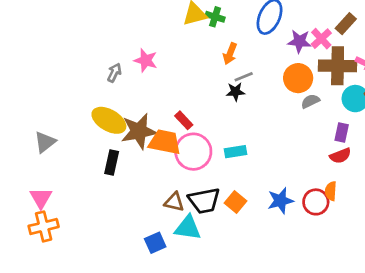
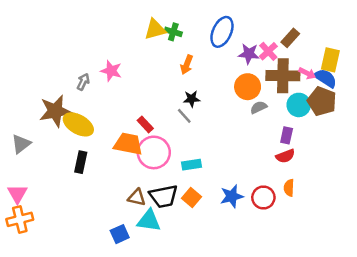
gray line: (244, 77) -> (184, 116), moved, turned 70
brown star: (139, 131) -> (55, 111), moved
cyan rectangle: (235, 152) -> (192, 165), moved
orange semicircle: (331, 191) -> (289, 188), moved

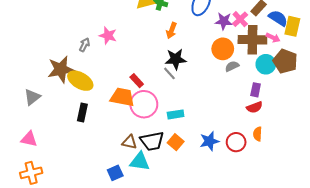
blue semicircle: (326, 78) -> (278, 18), moved
black star: (192, 99) -> (176, 59), size x1.5
pink triangle: (17, 194) -> (29, 139), turned -48
orange cross: (20, 219) -> (31, 173), moved

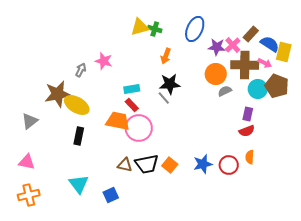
cyan rectangle: (176, 114) -> (132, 89), moved
cyan triangle: (140, 162) -> (79, 184), moved, turned 45

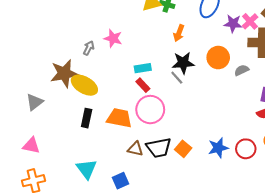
orange circle: (216, 74) -> (218, 58), moved
orange trapezoid: (118, 121) -> (119, 118), moved

